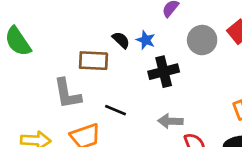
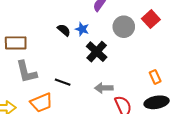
brown rectangle: (93, 61) -> (16, 43), moved
black cross: (164, 72) -> (97, 52), turned -30

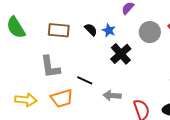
brown rectangle: (16, 43) -> (59, 30), moved
gray arrow: (104, 88) -> (112, 96), moved

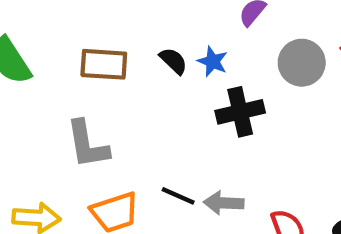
black cross: (121, 54) -> (240, 112), turned 30
black line: (85, 80) -> (178, 196), moved

